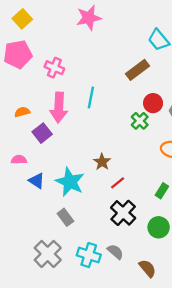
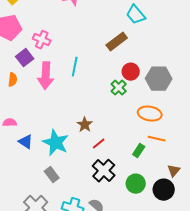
orange semicircle: (22, 112) -> (13, 80), turned 112
purple square: (42, 133) -> (25, 58), moved

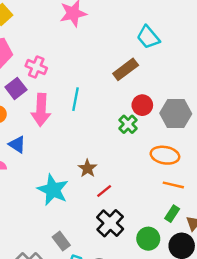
blue triangle: (26, 142) -> (17, 144), moved
green rectangle: (139, 151) -> (172, 214), moved
gray rectangle: (52, 175) -> (61, 241), moved

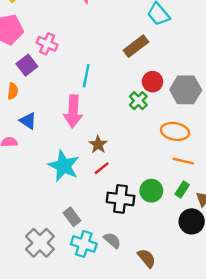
pink arrow: (41, 110) -> (73, 111), moved
red line: (104, 191) -> (102, 168), moved
black cross: (110, 223) -> (121, 199), turned -36
green circle: (148, 239) -> (151, 191), moved

